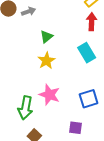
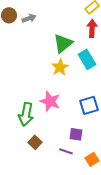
green triangle: (46, 37) -> (63, 43), moved, size x1.5
yellow star: (46, 61) -> (60, 67), moved

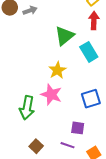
yellow star: (60, 67) -> (57, 70), moved
brown square: (35, 142) -> (36, 146), moved

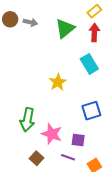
gray arrow: (30, 10) -> (30, 22), turned 32
green triangle: (64, 36) -> (65, 28), moved
pink star: (51, 95) -> (52, 134), moved

